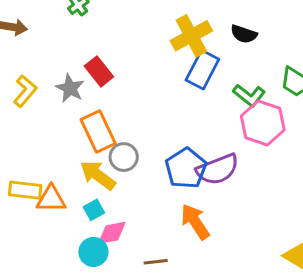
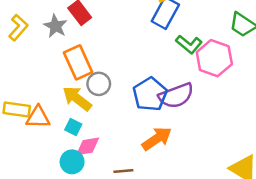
green L-shape: (249, 95) -> (189, 44), moved
cyan square: (94, 210) -> (73, 127), turned -35
orange arrow: (195, 222) -> (157, 139), turned 88

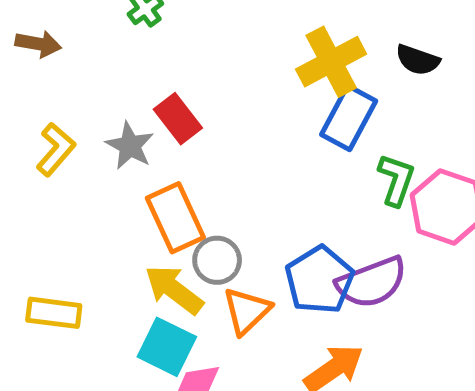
green L-shape: (189, 44) -> (396, 180), turned -110
orange triangle: (38, 117) -> (247, 311), moved, turned -45
cyan square: (73, 127) -> (167, 347), size x1.6

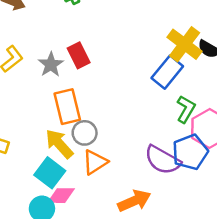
yellow cross: (331, 62) -> (185, 44), moved, turned -36
blue pentagon: (319, 280) -> (190, 152), moved
purple semicircle: (372, 282) -> (163, 160), turned 39

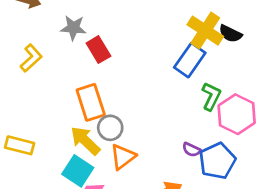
gray star: (51, 65) -> (73, 28), moved, turned -30
blue pentagon: (190, 152) -> (217, 161), moved
purple semicircle: (163, 160) -> (191, 150), size x0.5

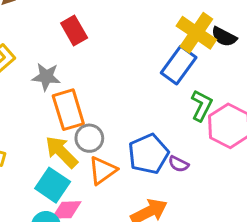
gray star: (73, 28) -> (46, 77), moved
red rectangle: (98, 50) -> (74, 30), moved
blue pentagon: (217, 161) -> (148, 154), moved

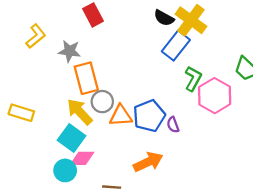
black semicircle: (224, 37) -> (164, 18), moved
purple semicircle: (179, 164) -> (173, 125), turned 42
orange triangle: (103, 170) -> (121, 116), moved, turned 30

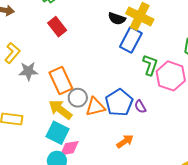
gray star: (69, 51) -> (28, 71), moved
orange arrow: (148, 162) -> (125, 141), size x0.7

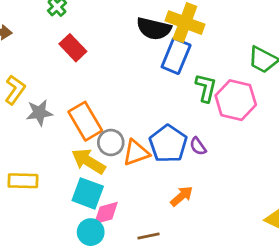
black semicircle: (117, 19) -> (154, 29), size x1.4

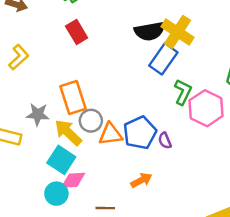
black semicircle: (154, 29) -> (150, 31), turned -36
gray star: (39, 113) -> (38, 114), moved

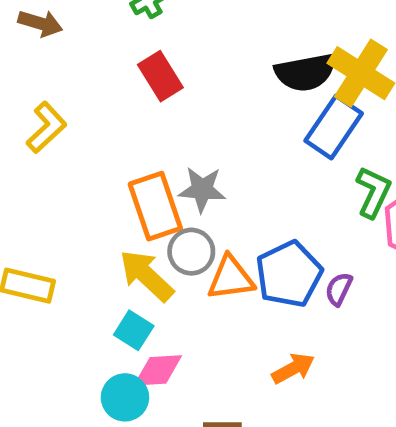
gray star: (38, 114) -> (202, 189), moved
purple semicircle: (165, 141) -> (339, 289), turned 49
cyan square: (61, 160) -> (134, 330), size x0.7

